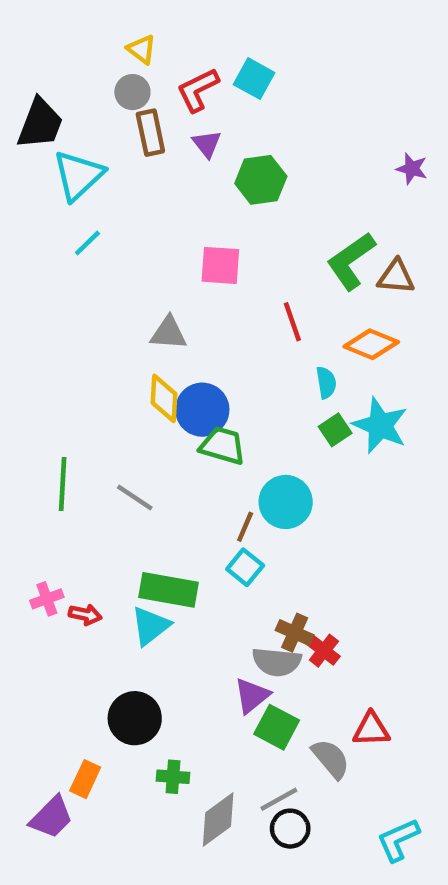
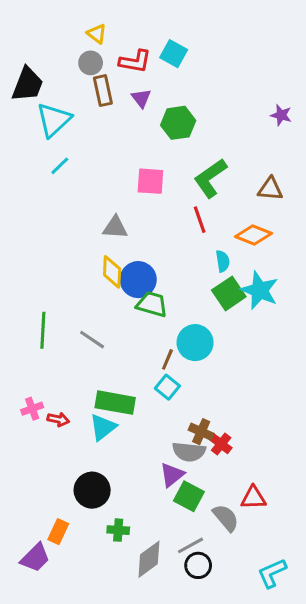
red L-shape: (198, 90) -> (135, 61), turned -144
green L-shape: (351, 261) -> (210, 178), moved
green square: (335, 430) -> (229, 293), size x1.5

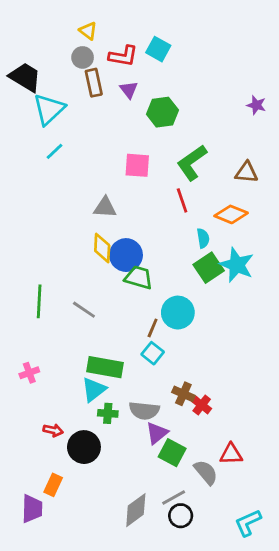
black trapezoid: (28, 84) -> (25, 77), turned -80
red arrow: (58, 419) -> (53, 430), moved
gray semicircle: (189, 452) -> (144, 411), moved
green cross: (118, 530) -> (108, 413), moved
purple trapezoid: (35, 558) -> (32, 509), turned -44

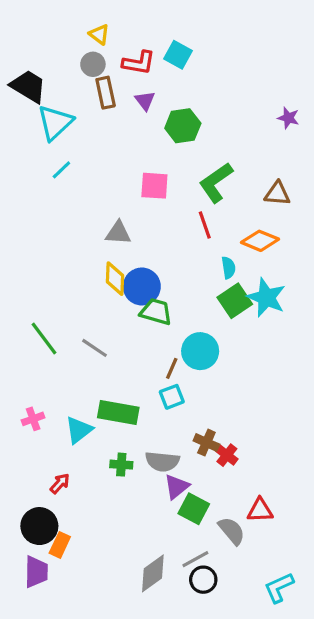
green line: (39, 301) -> (44, 339), turned -40
cyan square: (153, 353) -> (172, 397), turned 30
cyan triangle: (94, 390) -> (79, 430), moved
red arrow: (53, 430) -> (60, 484), turned -60
black circle: (84, 447) -> (39, 526), moved

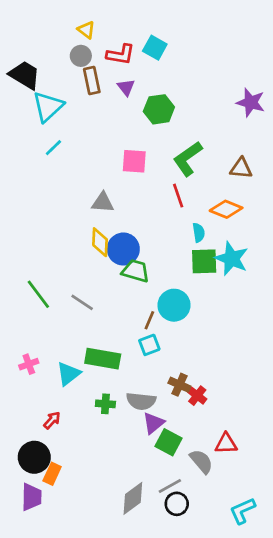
purple star: (288, 118) -> (251, 102), size x1.5
green square: (235, 301) -> (204, 261), turned 32

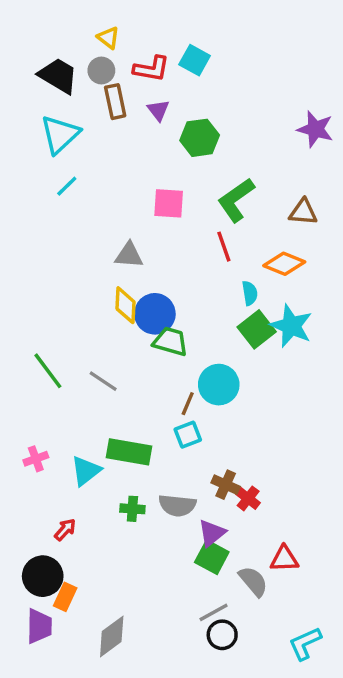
black trapezoid: (25, 75) -> (58, 76), moved
green square: (204, 261) -> (257, 329), turned -36
purple triangle: (153, 423) -> (212, 533), moved
gray diamond: (133, 498) -> (112, 637), moved

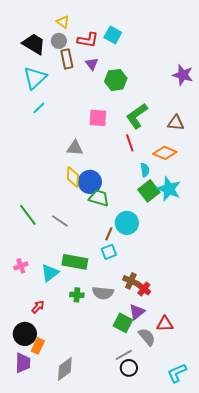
purple triangle: (212, 533) -> (137, 312), moved

